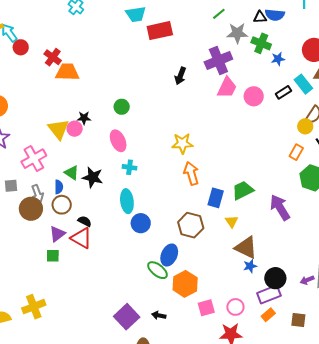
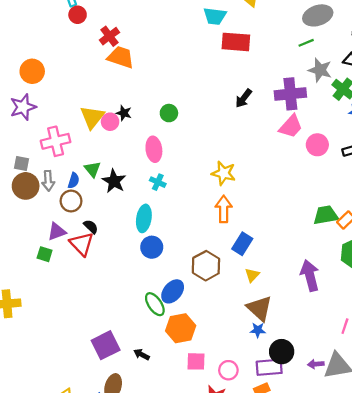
green trapezoid: (243, 190) -> (326, 215), moved
brown circle: (31, 209) -> (26, 186), moved

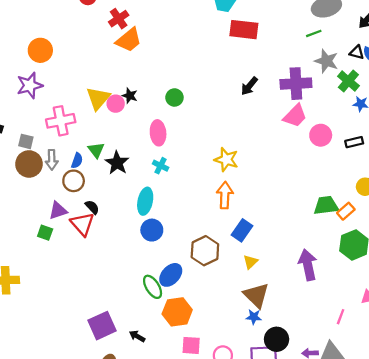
orange trapezoid: (121, 57) -> (129, 40), turned 120

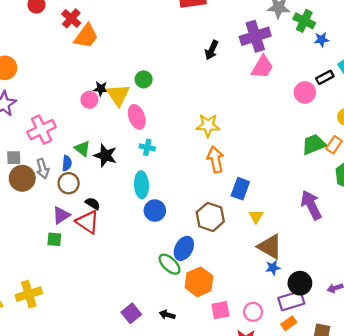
yellow triangle: (98, 98) -> (118, 95), moved
pink circle: (321, 135) -> (305, 92), moved
purple square: (102, 326) -> (131, 313), size x0.7

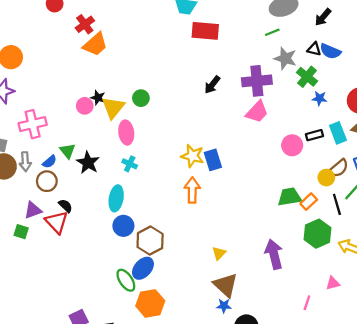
blue semicircle: (67, 163) -> (49, 162), turned 32
blue rectangle: (240, 189) -> (213, 160), moved, turned -50
brown hexagon: (210, 217) -> (150, 241), moved

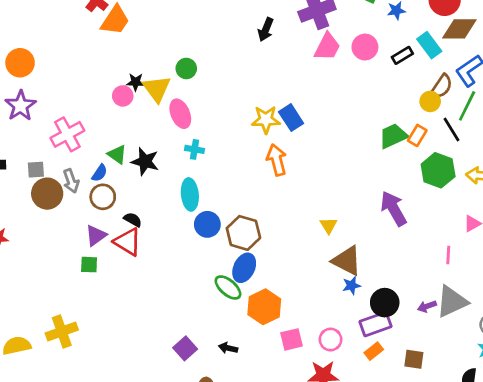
pink circle: (292, 145) -> (365, 47), moved

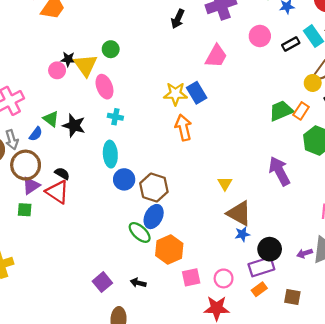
pink trapezoid: (327, 47) -> (216, 56), moved
brown circle: (103, 197) -> (26, 165), moved, size x1.4

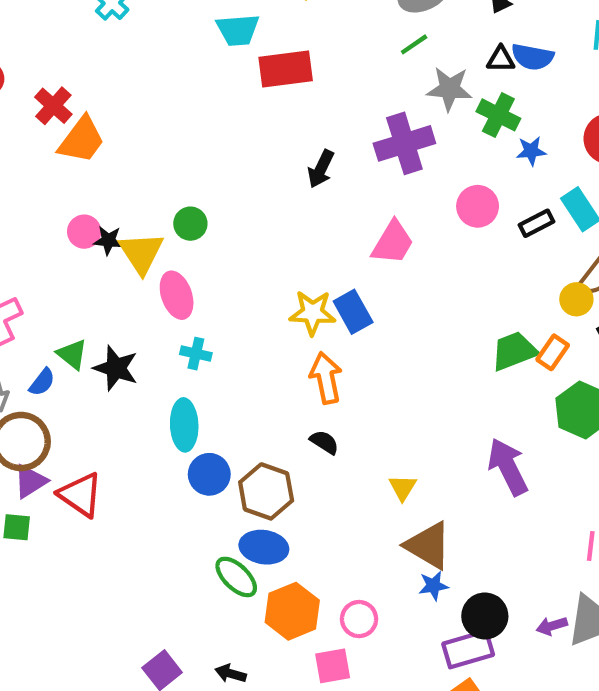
pink circle: (57, 70) -> (84, 232), moved
black semicircle: (62, 174) -> (324, 442), moved
blue ellipse: (154, 217) -> (264, 547), turned 70
pink circle: (224, 278) -> (359, 619), moved

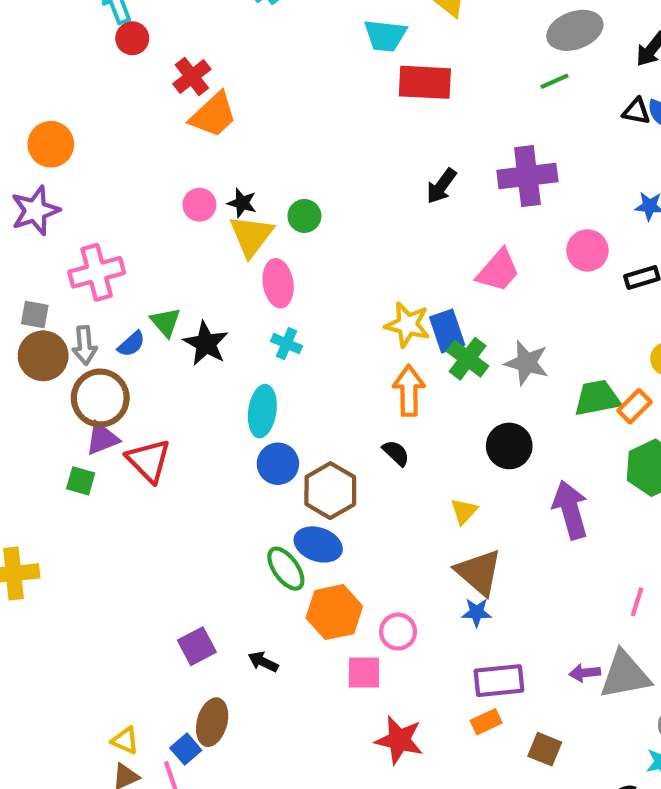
gray star: (449, 89) -> (527, 363), moved
green cross: (498, 115) -> (468, 359), moved
black star: (108, 240) -> (242, 203), moved
black circle: (485, 616) -> (509, 446), moved

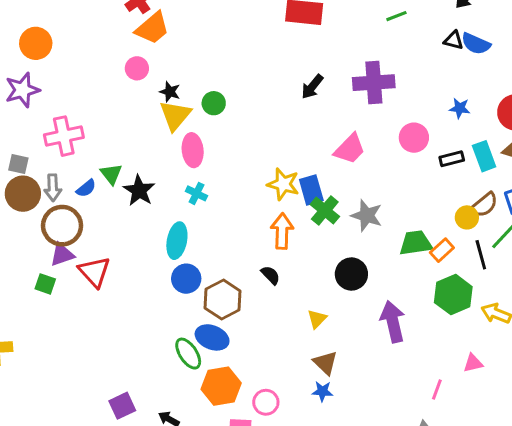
pink circle: (199, 205) -> (137, 68), moved
brown triangle: (479, 572) -> (325, 363), size x0.7

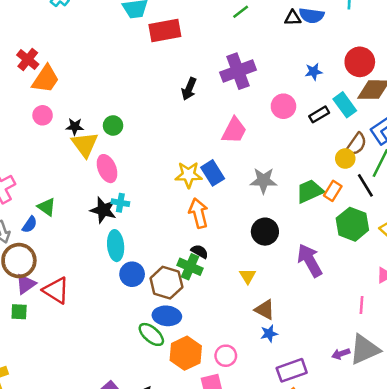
black star: (139, 191) -> (103, 210), moved
green cross: (325, 210) -> (190, 267), moved

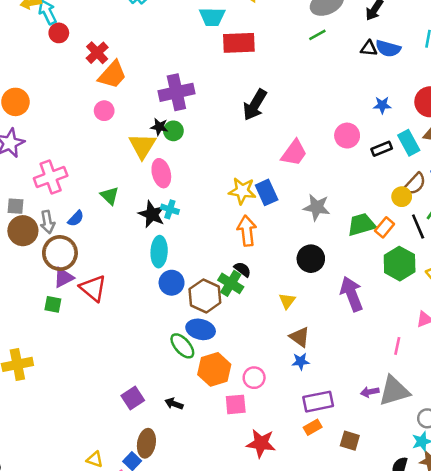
purple cross: (238, 71) -> (176, 92), moved
black arrow: (189, 89) -> (255, 105), size x1.4
black star: (75, 127) -> (159, 127), moved
green triangle: (47, 207) -> (110, 196), moved

